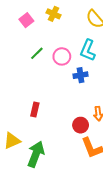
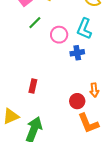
green line: (37, 53) -> (35, 23), moved

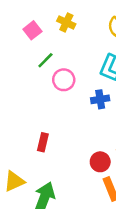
pink circle: (59, 35) -> (64, 80), moved

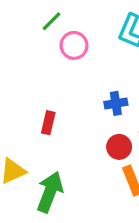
blue cross: (100, 99) -> (116, 103), moved

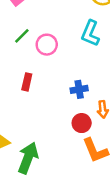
green line: (51, 21) -> (22, 36), moved
red rectangle: (48, 123) -> (27, 82), moved

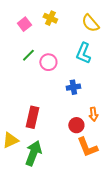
red rectangle: (27, 82) -> (32, 117), moved, size x1.5
blue cross: (79, 89) -> (73, 87), moved

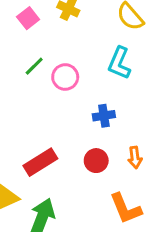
red rectangle: (32, 117) -> (40, 162), turned 45
red circle: (76, 125) -> (96, 161), moved

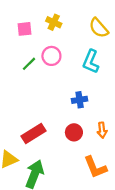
pink square: (28, 18) -> (24, 29), turned 32
pink circle: (65, 77) -> (51, 56), moved

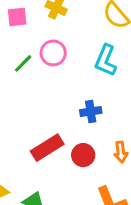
red rectangle: (33, 133) -> (47, 148), moved

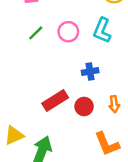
pink circle: (53, 53) -> (68, 32), moved

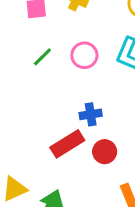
blue cross: (90, 72) -> (91, 114), moved

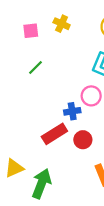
pink circle: (84, 55) -> (91, 96), moved

